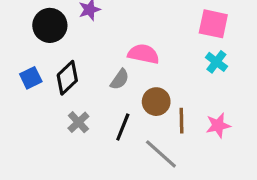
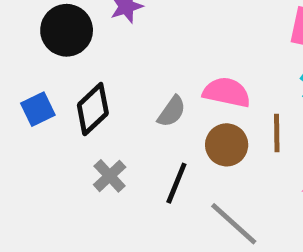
pink semicircle: (143, 54) -> (227, 92), moved
brown line: (182, 121) -> (277, 133), moved

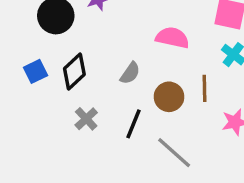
pink semicircle: (227, 92) -> (172, 38), moved

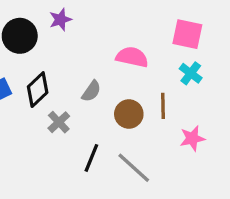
gray cross: (86, 119) -> (59, 122), moved
black line: (134, 124) -> (91, 158), moved

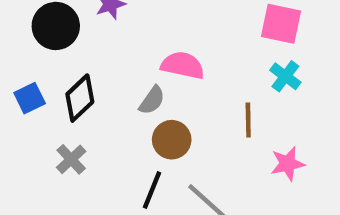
pink semicircle: (132, 57) -> (183, 65), moved
brown circle: (129, 114) -> (172, 140), moved
gray cross: (59, 122) -> (71, 159), moved

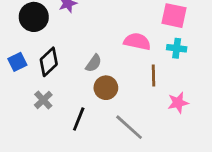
pink semicircle: (183, 65) -> (137, 41), moved
cyan cross: (285, 76) -> (177, 48), turned -30
black line: (152, 190) -> (79, 119), moved

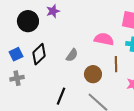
brown circle: (106, 88) -> (93, 74), moved
gray cross: (43, 100) -> (17, 78), moved, turned 32

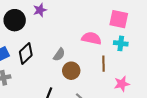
brown circle: (93, 74) -> (71, 71), moved

